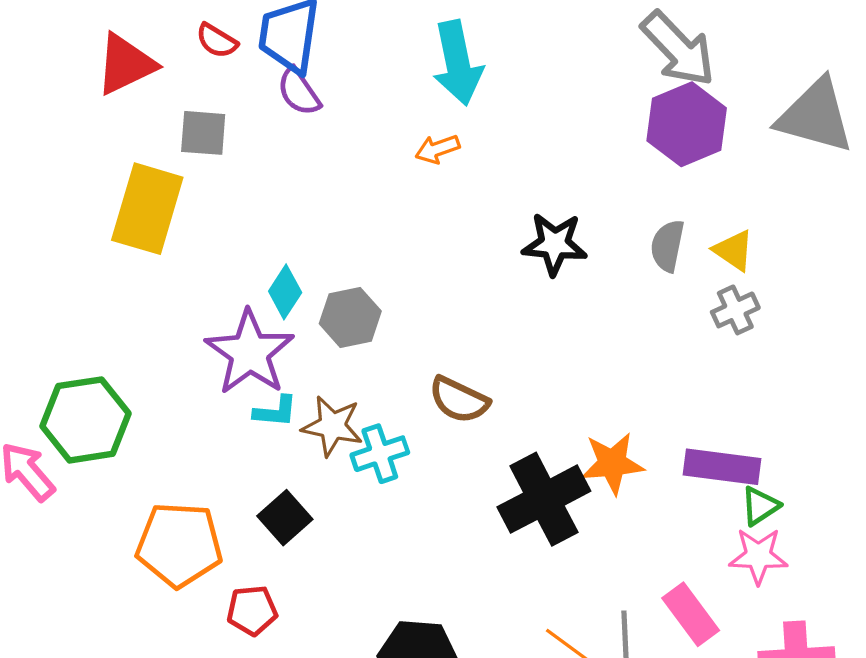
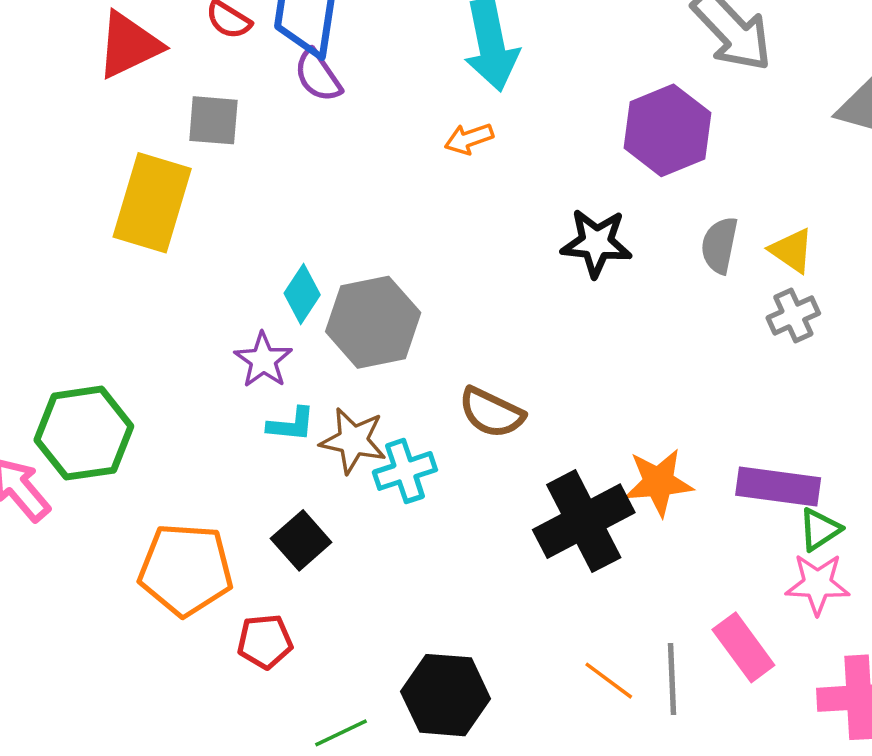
purple hexagon: (687, 124) -> (667, 130), moved
gray hexagon: (350, 317) -> (373, 322), size x1.4
purple star: (250, 353) -> (263, 360), size x0.6

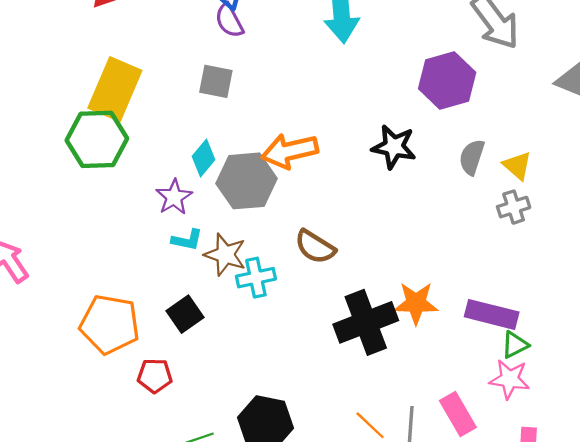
gray square: (213, 120) -> (216, 81), moved
orange arrow: (469, 139) -> (290, 151), moved, size x1.8
green hexagon: (84, 433) -> (97, 139), moved

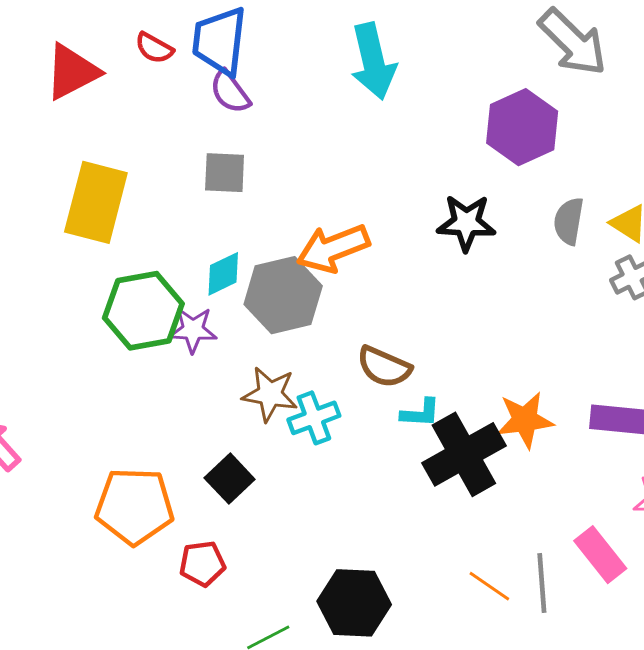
green hexagon: (97, 139) -> (143, 311), moved
cyan diamond: (203, 158) -> (223, 274), turned 33
purple star: (174, 197) -> (193, 330), turned -30
cyan L-shape: (187, 240) -> (420, 413), moved

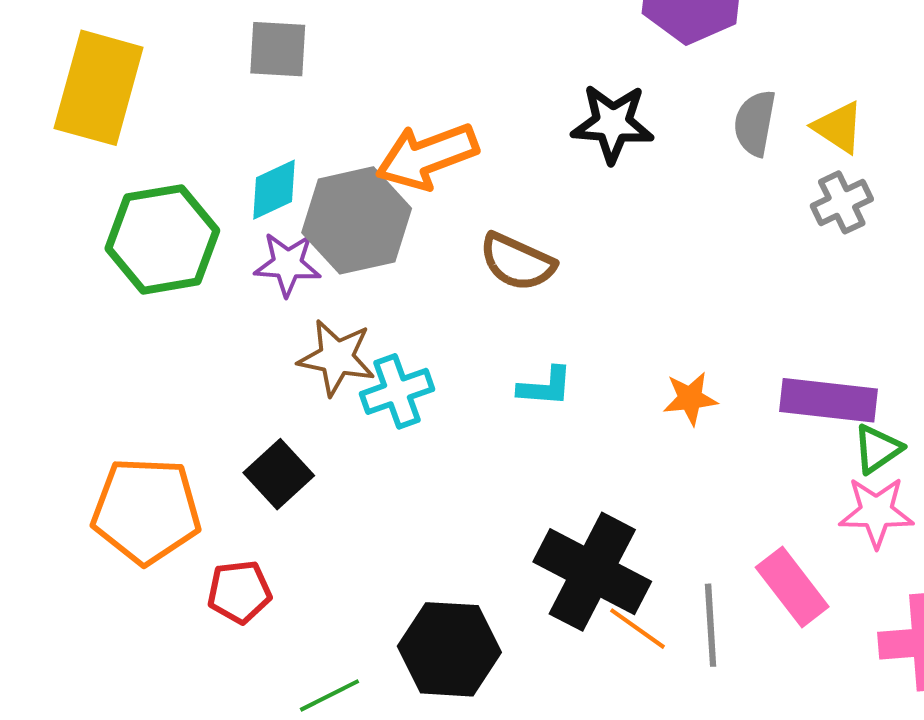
purple star: (193, 330) -> (288, 264), moved
brown semicircle: (384, 367) -> (517, 262), moved
orange star: (525, 420) -> (690, 398), size x0.7
black cross: (464, 454) -> (592, 572), moved, turned -34

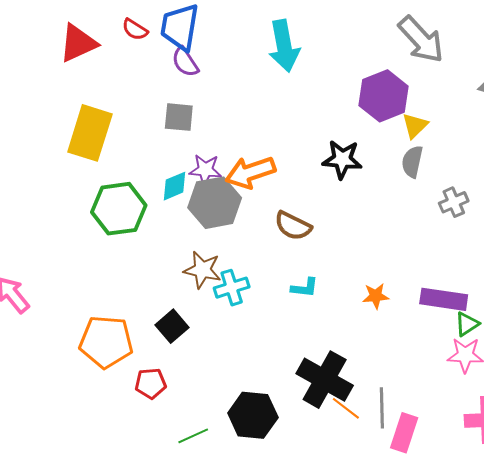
yellow triangle: (838, 127) -> (415, 126), moved, turned 40
purple star: (288, 264) -> (205, 170), moved
pink rectangle: (792, 587) -> (404, 433), moved, turned 54

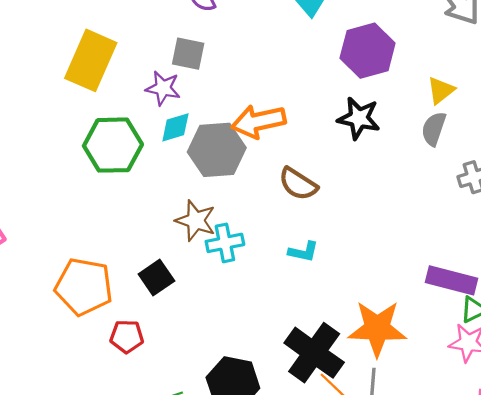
purple hexagon: (384, 96) -> (368, 51), moved
purple star: (205, 170) -> (163, 88), moved
orange star: (376, 296) -> (377, 328), moved, size x2.0

